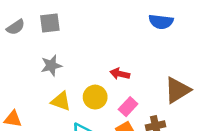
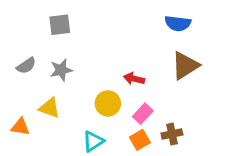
gray semicircle: (16, 27) -> (26, 66), moved
brown triangle: (177, 90) -> (185, 66), moved
yellow triangle: (61, 101) -> (50, 108), moved

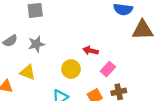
brown triangle: (185, 66) -> (143, 30), moved, turned 30
pink rectangle: (143, 114) -> (108, 69), moved

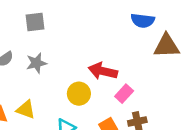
red arrow: (91, 51) -> (103, 71), size x1.5
yellow triangle: (28, 72) -> (26, 110), moved

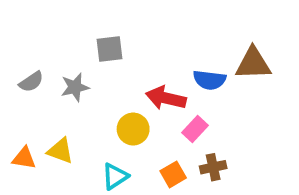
blue semicircle: (143, 21) -> (209, 80), moved
gray square: (35, 22) -> (109, 49), moved

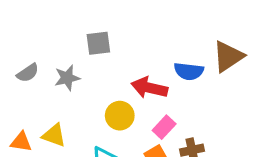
brown triangle: (253, 64) -> (228, 56), turned -32
pink rectangle: (195, 129) -> (164, 127), moved

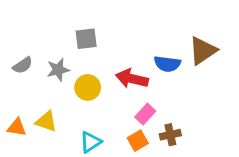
yellow circle: (120, 116) -> (88, 87), moved

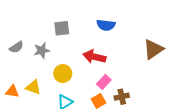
brown triangle: (203, 51) -> (153, 49), moved
blue semicircle: (167, 64) -> (106, 25), moved
yellow circle: (88, 87) -> (63, 74), moved

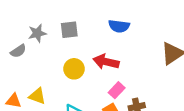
gray star: (42, 50) -> (37, 33), moved
yellow circle: (63, 74) -> (74, 69), moved

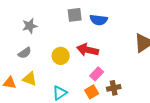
gray square: (69, 30) -> (75, 15), moved
gray semicircle: (18, 51) -> (25, 53), moved

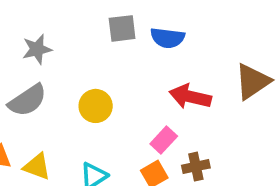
red arrow: (88, 50) -> (190, 97), moved
gray semicircle: (25, 53) -> (27, 100), size x1.5
yellow triangle: (30, 79) -> (37, 167), moved

